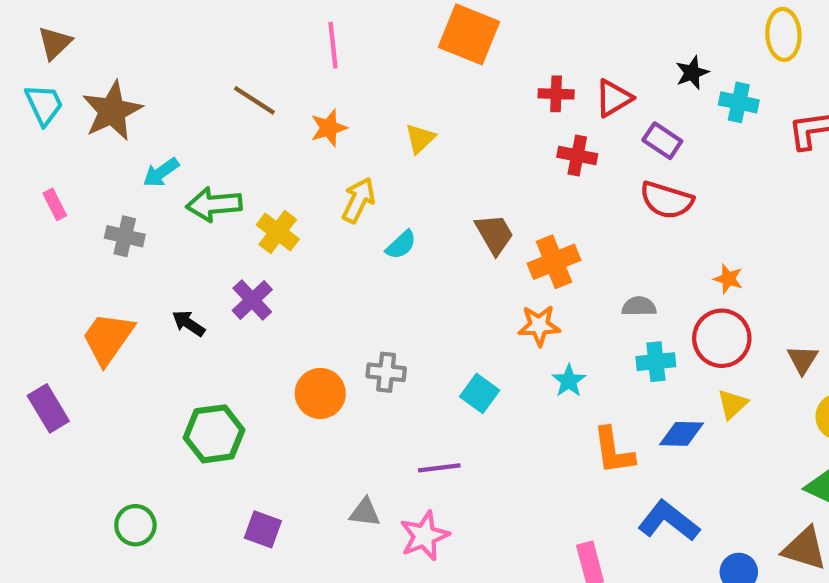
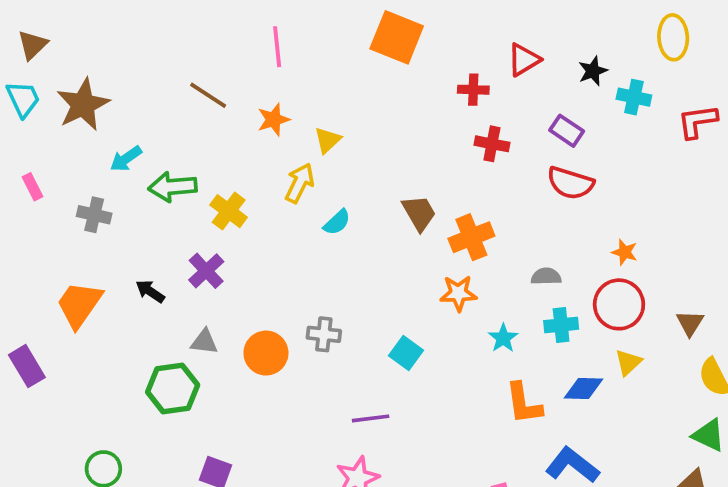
red triangle: (613, 98) -> (524, 60), moved
yellow triangle: (420, 139) -> (328, 140), moved
cyan star: (569, 381) -> (503, 338), moved
gray triangle: (365, 512) -> (204, 342), moved

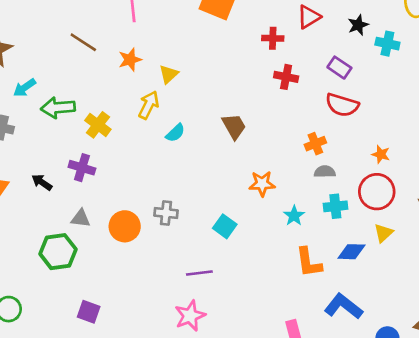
orange cross: (471, 237) -> (315, 144), moved, size x0.7
purple cross: (206, 271) -> (82, 168), turned -30

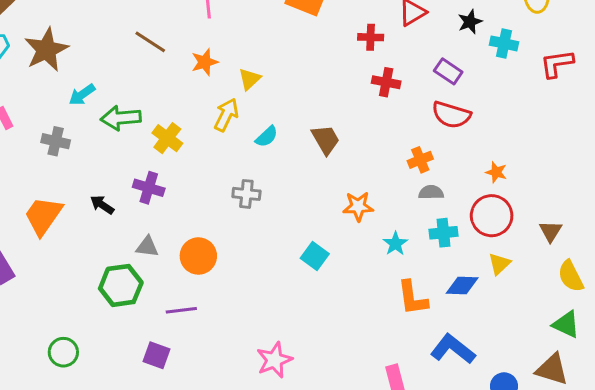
cyan semicircle: (175, 133) -> (267, 137), moved
gray cross: (166, 213) -> (246, 194), moved
purple line: (199, 273) -> (181, 310), moved

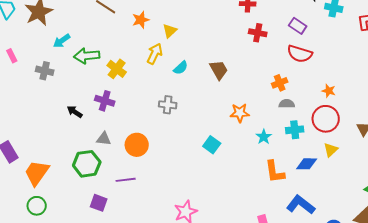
orange trapezoid: (43, 216) -> (37, 173), moved
green circle: (63, 352) -> (37, 206), moved
purple square: (156, 355) -> (99, 203), moved

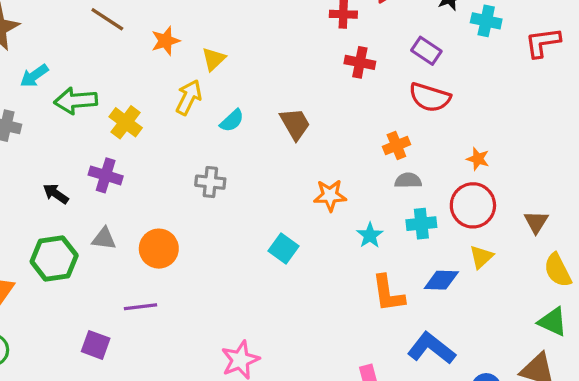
green hexagon: (87, 164) -> (54, 259), moved

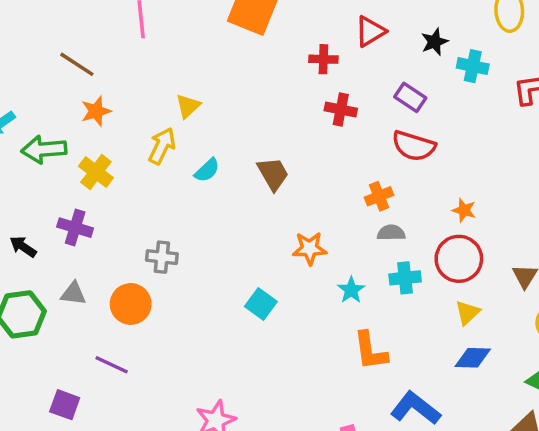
orange star: (165, 41) -> (96, 111), moved
gray cross: (210, 182) -> (162, 257), moved
blue diamond: (441, 280) -> (473, 358), moved
purple line: (141, 307) -> (112, 365), turned 32

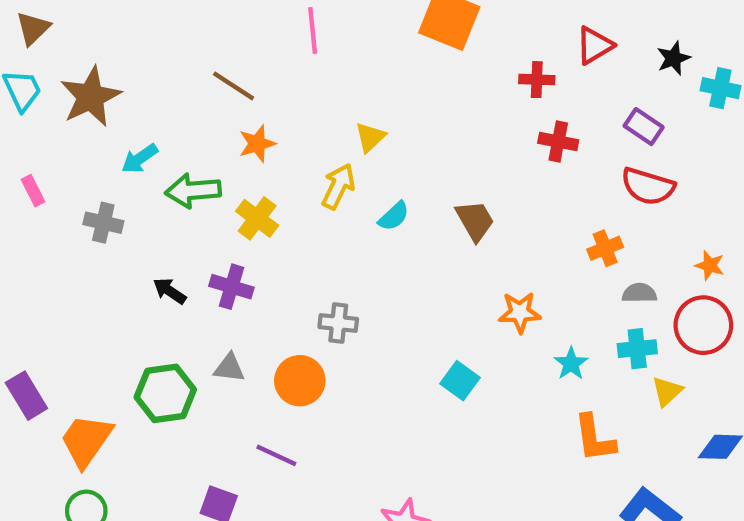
gray semicircle: (391, 233) -> (639, 293), moved
black arrow: (23, 247) -> (170, 291), moved
yellow triangle: (468, 313) -> (667, 391), moved

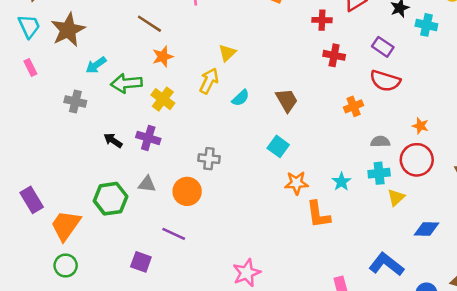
pink rectangle: (33, 191) -> (30, 67), moved
orange cross: (605, 248) -> (354, 106), moved
orange star: (520, 312) -> (296, 183), moved
cyan square: (460, 381) -> (278, 146), moved
orange L-shape: (594, 438) -> (318, 214), moved

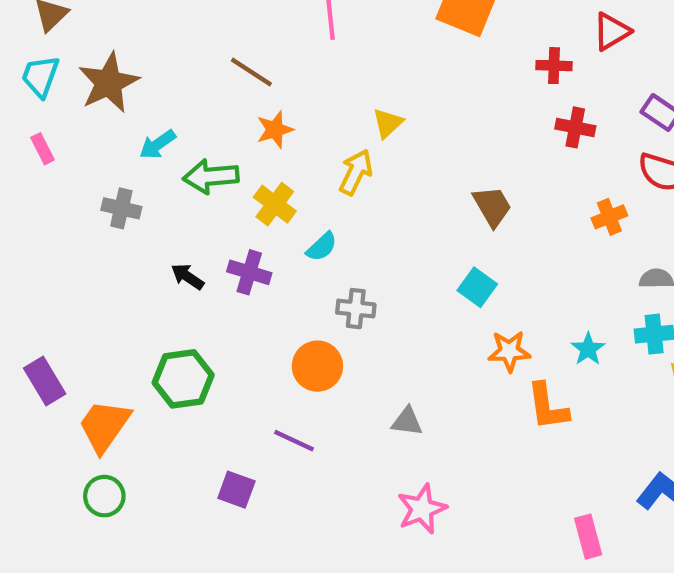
cyan trapezoid: (29, 26) -> (40, 76), turned -135
cyan semicircle: (241, 98) -> (322, 247), moved
gray triangle: (147, 184) -> (407, 421), moved

